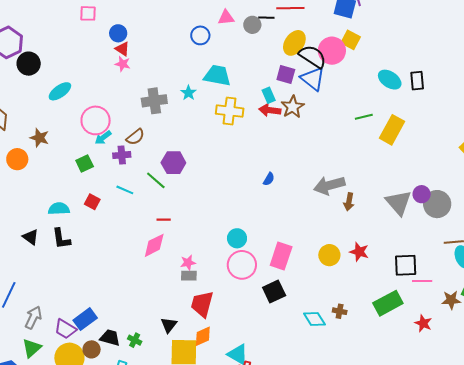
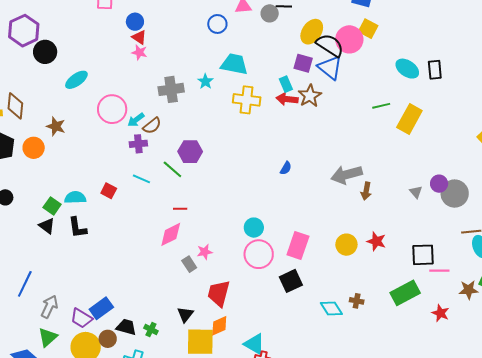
cyan arrow: (103, 138) -> (136, 120), moved
green square: (85, 163) -> (52, 206), moved, turned -30
gray triangle: (399, 203) -> (416, 192), size x0.5
gray rectangle: (189, 276) -> (189, 264), moved, turned 56

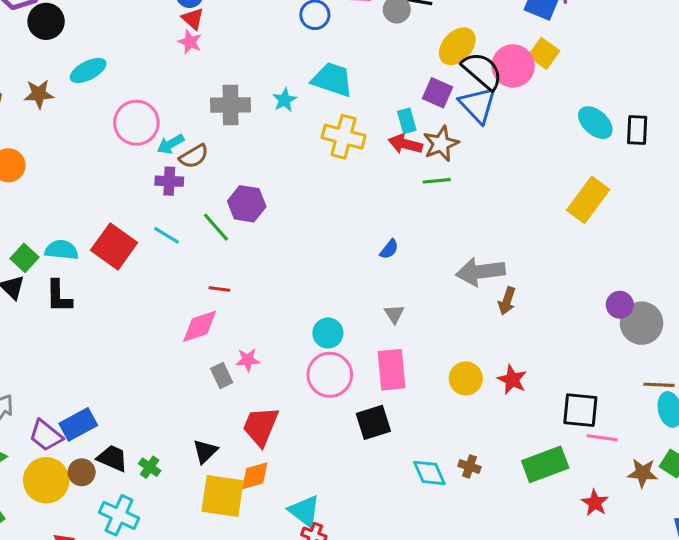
green line: (381, 106) -> (437, 181), moved
brown star: (56, 126) -> (39, 94), moved, turned -30
red square: (109, 191) -> (114, 246), size x1.8
gray triangle: (416, 192) -> (394, 314), moved
pink rectangle: (298, 245) -> (392, 370), turned -32

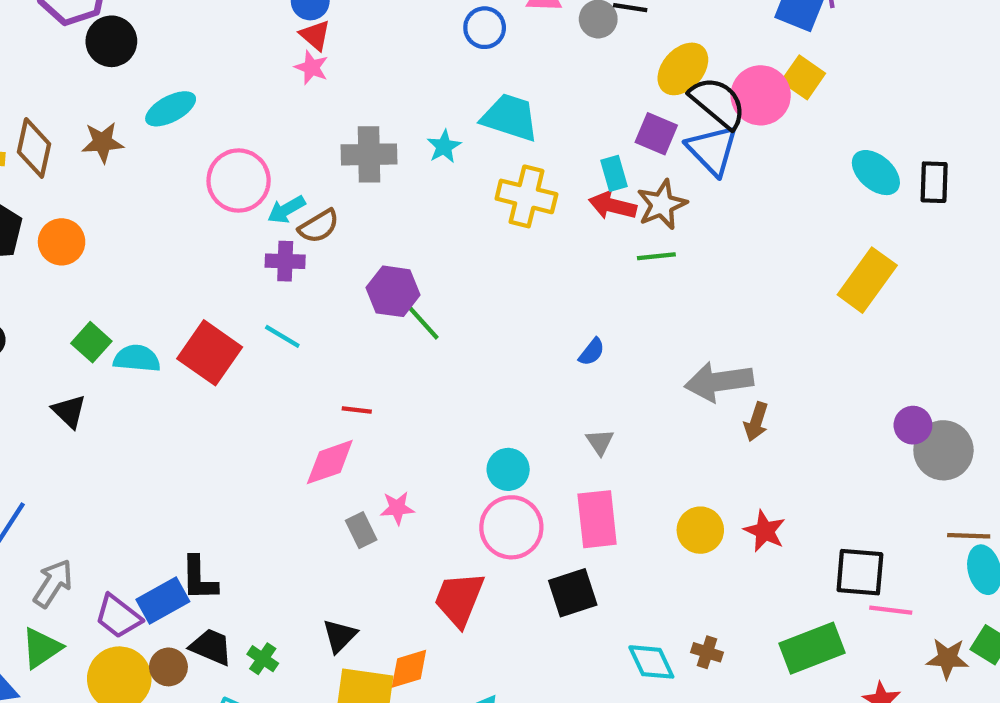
green line: (216, 227) -> (422, 321), moved
green square: (25, 258) -> (91, 342), moved
black L-shape: (59, 296) -> (199, 578), moved
red trapezoid: (261, 426) -> (459, 599), moved

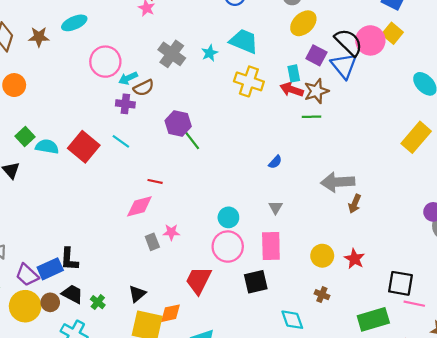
yellow ellipse: (683, 69) -> (303, 23), moved
gray cross: (369, 154) -> (172, 54), turned 32
brown cross: (707, 652) -> (322, 295), moved

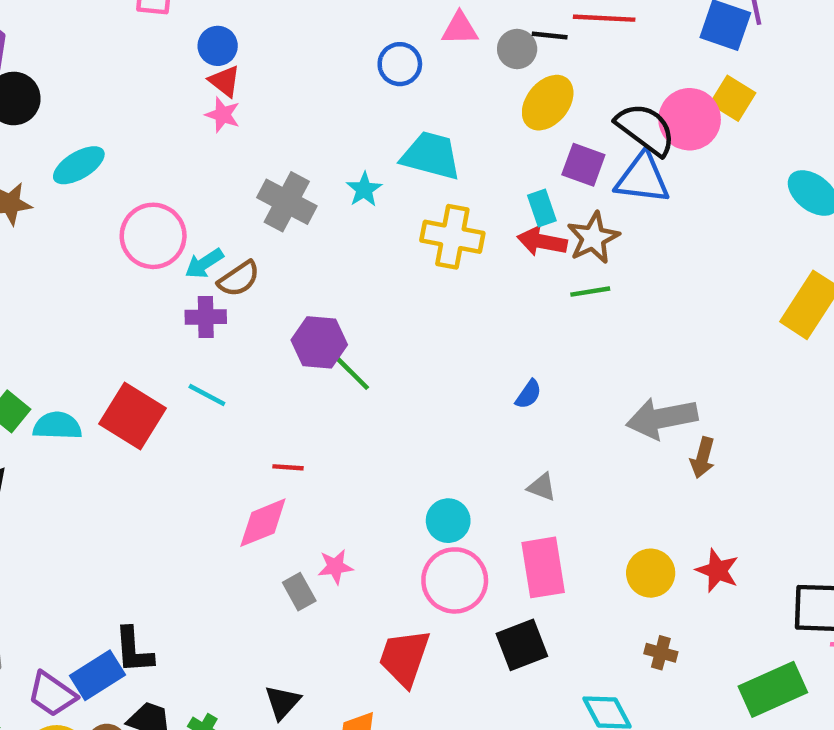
blue triangle: (344, 66) -> (642, 178), turned -36
gray triangle: (276, 207) -> (542, 487), turned -32

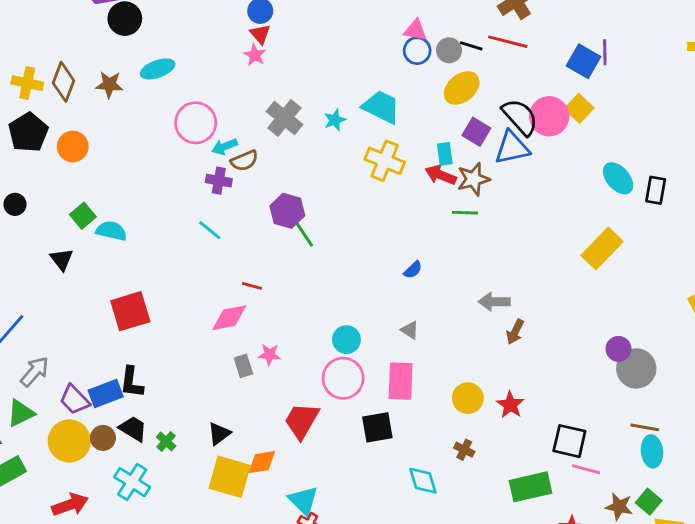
blue circle: (400, 64) -> (417, 51), moved
blue triangle: (642, 178) -> (512, 148), turned -30
red square: (133, 416) -> (130, 311), moved, turned 30
gray arrow: (662, 418) -> (494, 302), size x0.7

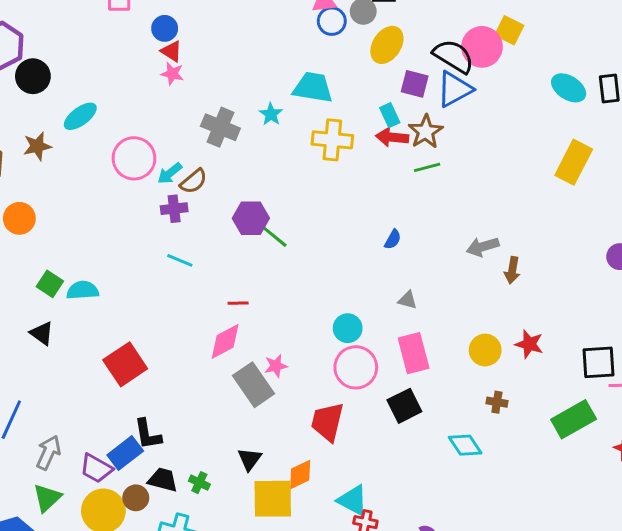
gray rectangle: (243, 366) -> (253, 385), size x1.8

